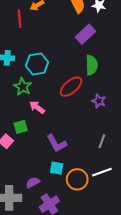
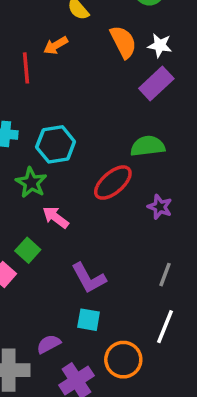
purple rectangle: (85, 34) -> (156, 84), moved
green semicircle: (92, 65) -> (148, 146), turned -96
green square: (21, 127) -> (28, 250), turned -32
white line: (102, 172) -> (165, 327), turned -48
orange circle: (77, 179) -> (123, 360), moved

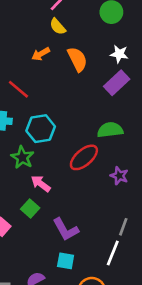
orange semicircle: (123, 42) -> (77, 59), moved
red line: (26, 68) -> (18, 89), moved, turned -45
green square: (28, 250) -> (30, 208), moved
white line: (165, 327) -> (113, 253), moved

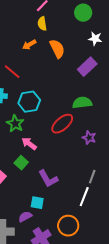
yellow semicircle: (58, 26) -> (42, 24), turned 32
white star: (119, 54) -> (95, 39), moved
cyan square: (66, 261) -> (37, 203), moved

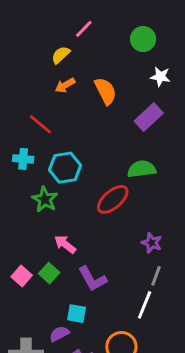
yellow semicircle: (42, 24) -> (61, 55), moved, turned 56
purple star: (89, 138) -> (152, 243), moved
pink arrow: (29, 144) -> (65, 244), moved
green square: (21, 163) -> (49, 273), moved

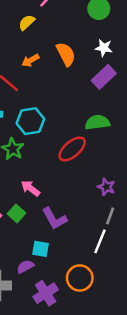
white star: (160, 77) -> (104, 48), moved
orange arrow: (65, 85) -> (30, 60), moved

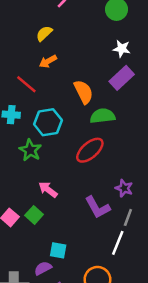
yellow semicircle: (27, 22) -> (44, 33), moved
orange semicircle: (66, 54) -> (84, 92), moved
green semicircle: (97, 122) -> (103, 116), moved
purple L-shape: (54, 219) -> (97, 207), moved

